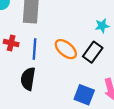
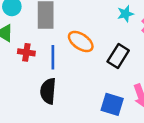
cyan star: (102, 26) -> (125, 14), moved
orange ellipse: (66, 49) -> (81, 42), moved

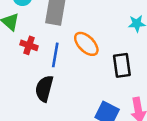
black rectangle: (118, 56) -> (122, 65), turned -50

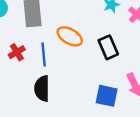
red cross: (29, 45) -> (17, 52), turned -35

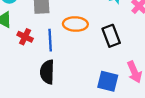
orange ellipse: (70, 36) -> (75, 24), turned -30
red cross: (17, 52) -> (25, 37), turned -35

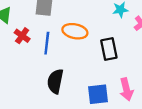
black semicircle: (47, 72) -> (55, 81), moved
blue square: (108, 81) -> (98, 94), turned -30

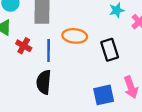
black semicircle: (55, 81) -> (44, 82), moved

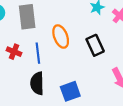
orange ellipse: (75, 36) -> (61, 36), turned 70
blue square: (104, 95) -> (70, 91), moved

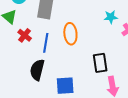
black rectangle: (95, 45) -> (100, 63), moved

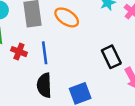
orange ellipse: (70, 34) -> (67, 17), moved, turned -35

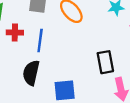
red cross: (19, 52) -> (15, 33), turned -35

